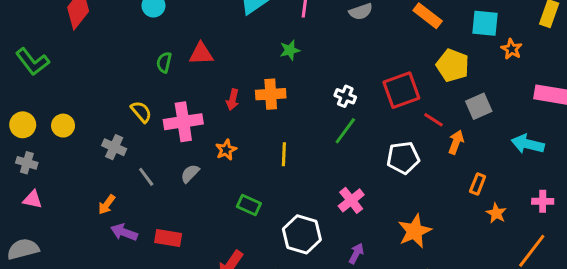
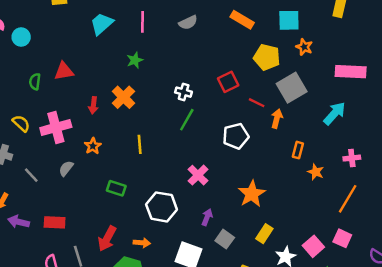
orange star: (512, 49) -> (304, 47), moved
red square: (401, 90) -> (228, 82), size x0.7
orange cross: (271, 94) -> (123, 97), turned -35
gray square: (479, 106) -> (292, 88), size x1.4
cyan arrow: (528, 144) -> (334, 113), turned 125

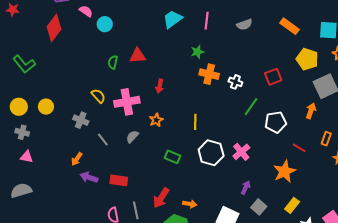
orange cross: (123, 97) -> (209, 74), moved, turned -36
red line: (257, 103) -> (299, 148), moved
green line: (187, 120) -> (251, 107), moved
white hexagon: (162, 207) -> (211, 153), moved

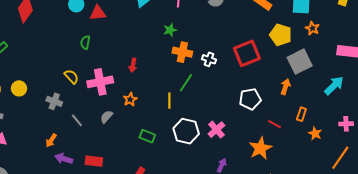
red triangle: (138, 56) -> (98, 13), moved
red square: (273, 77) -> (247, 53), size x1.5
green line: (251, 107) -> (186, 83), moved

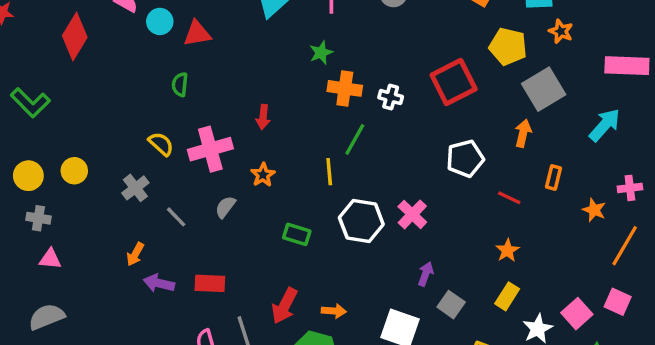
gray cross: (54, 101) -> (135, 188), turned 35
orange star: (315, 133) -> (594, 210), moved
orange star: (260, 148) -> (507, 250), moved, size x0.6

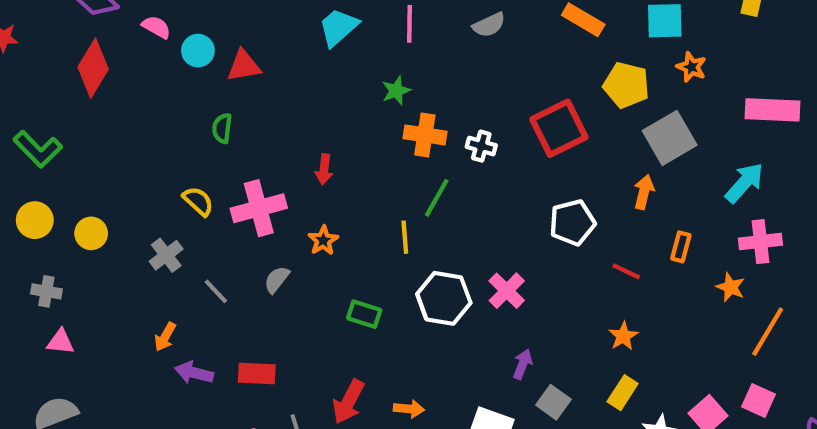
yellow circle: (28, 176) -> (35, 220), moved
pink cross: (630, 188) -> (760, 242), moved, size x1.4

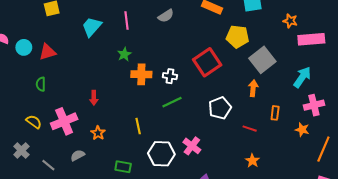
orange star: (691, 67) -> (290, 21), moved
green line: (437, 198) -> (172, 102), moved, turned 42
gray semicircle: (277, 280) -> (78, 155), turned 32

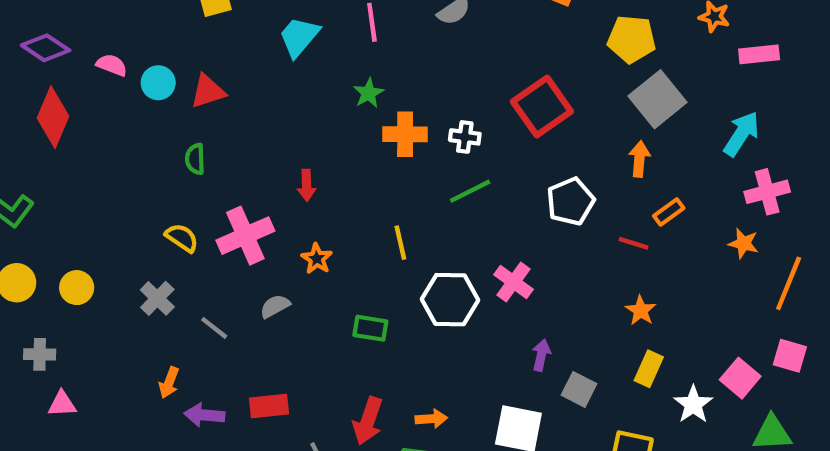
yellow pentagon: (238, 37) -> (632, 39), moved
pink rectangle: (311, 39) -> (759, 54), size x0.7
orange rectangle: (275, 113) -> (669, 212), moved, turned 48

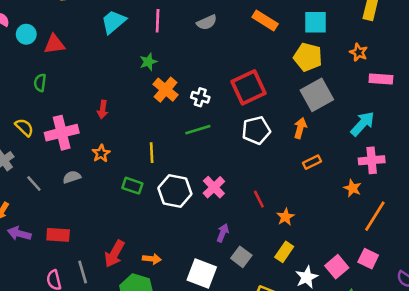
orange cross: (405, 134) -> (166, 90), turned 30
white pentagon: (571, 201) -> (256, 130), moved
red line: (634, 243) -> (259, 199), moved, turned 36
green rectangle: (370, 328) -> (132, 186), moved

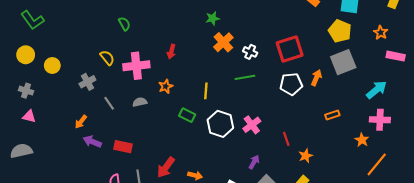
green semicircle: (40, 83) -> (124, 24), turned 136
orange arrow: (300, 128) -> (316, 78), moved

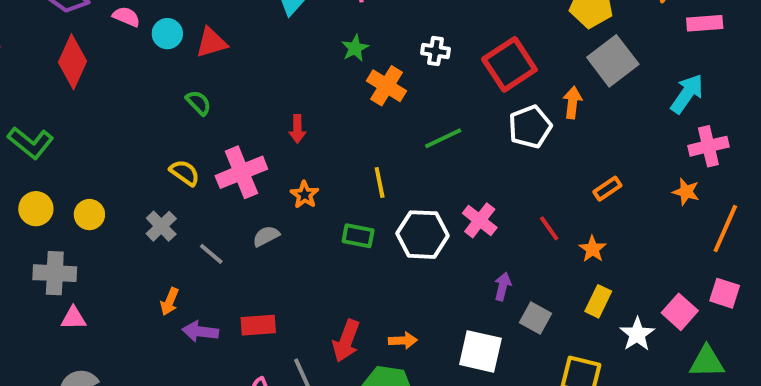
white cross: (250, 52) -> (436, 51), moved
gray cross: (26, 91) -> (55, 273), size x1.5
orange rectangle: (332, 115) -> (607, 189), moved

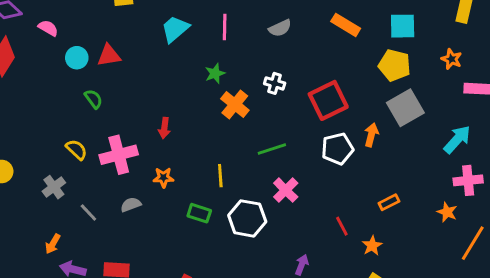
cyan circle: (167, 34) -> (77, 58), moved
orange star: (305, 195) -> (163, 177), turned 30
pink cross: (480, 220) -> (286, 190), moved

